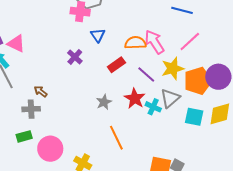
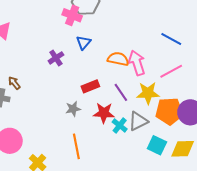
red rectangle: (116, 65) -> (90, 86), moved
red star: (135, 98) -> (104, 113), turned 30

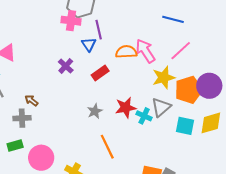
red rectangle: (90, 86) -> (100, 73), moved
purple line: (121, 92) -> (99, 30), moved, turned 36

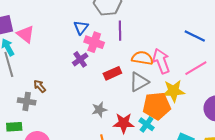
pink cross: (71, 21) -> (94, 42), moved
blue triangle: (89, 44) -> (81, 27), moved
orange pentagon: (189, 90) -> (157, 106), moved
gray triangle: (161, 107) -> (139, 82), moved
red star: (126, 108) -> (124, 123), moved

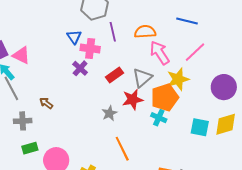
orange semicircle: (142, 58) -> (145, 32), moved
gray cross: (27, 101) -> (23, 121), moved
red star: (124, 123) -> (133, 99), moved

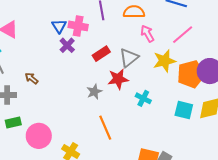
blue triangle: (74, 37) -> (59, 26), moved
pink arrow: (160, 53) -> (147, 34), size x0.7
orange pentagon: (165, 97) -> (191, 74), moved

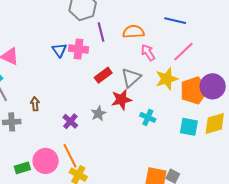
purple cross: (67, 45) -> (70, 121), moved
brown arrow: (32, 78) -> (35, 104), turned 48
green rectangle: (13, 123) -> (22, 168), moved
orange line: (105, 128) -> (70, 156), moved

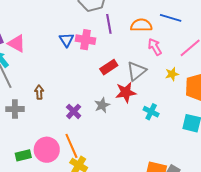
blue line: (175, 21) -> (171, 18), moved
yellow star: (167, 79) -> (172, 74), size x0.6

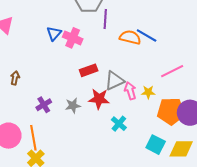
blue line: (171, 18) -> (147, 35), moved
purple line: (109, 24) -> (105, 19), moved
pink arrow: (155, 47) -> (130, 91), moved

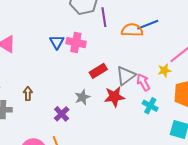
blue line: (147, 35) -> (148, 25), turned -40
yellow star: (148, 92) -> (164, 71), moved
gray star: (73, 106) -> (82, 97), moved
cyan cross: (119, 124) -> (150, 106), moved

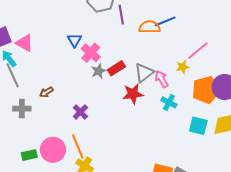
pink cross: (76, 43) -> (91, 53), moved, turned 30
brown arrow: (28, 94) -> (46, 92), turned -120
gray star: (82, 97) -> (99, 71), moved

